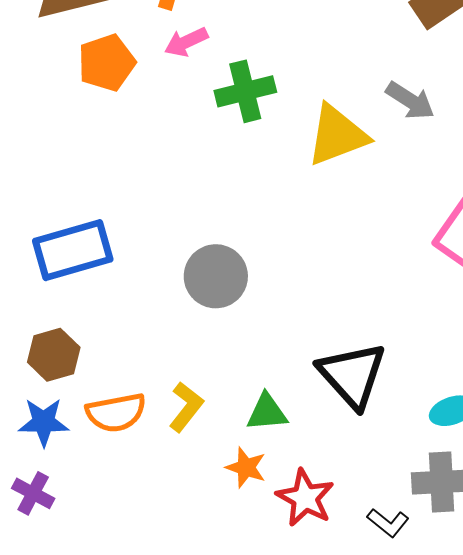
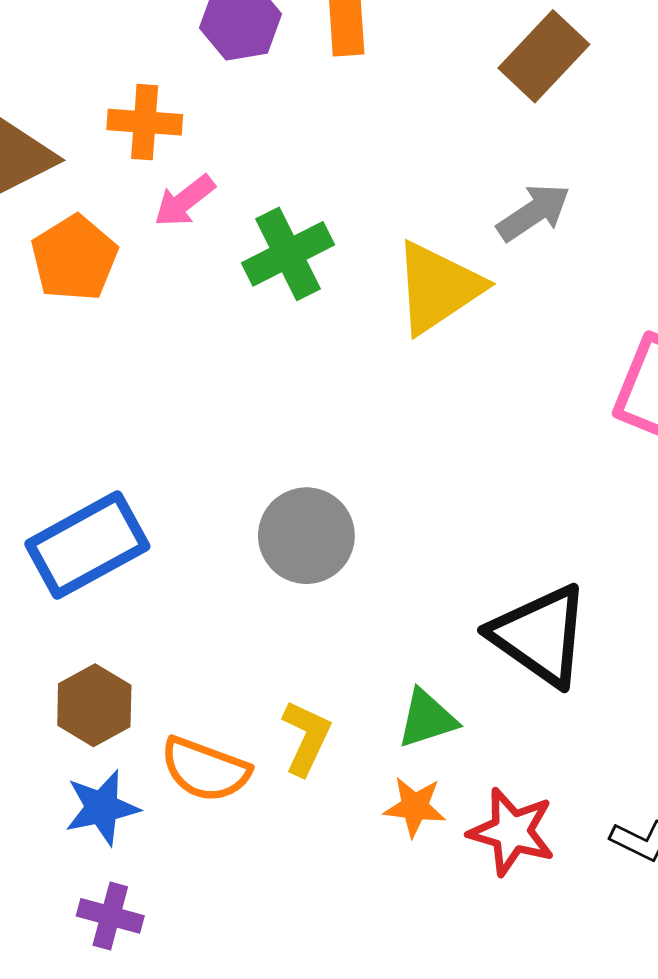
gray arrow: (410, 101) -> (534, 212), turned -54
orange semicircle: (116, 413) -> (205, 769), turned 44

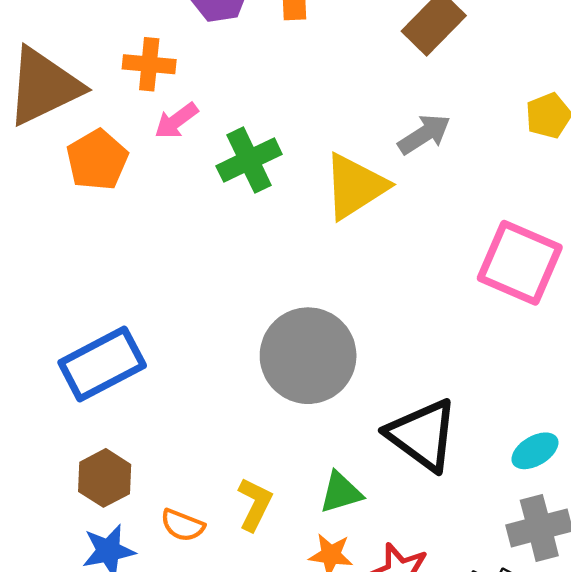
gray circle: (306, 536) -> (308, 356), moved, size x1.4
orange semicircle: (205, 769) -> (183, 525), size x0.7

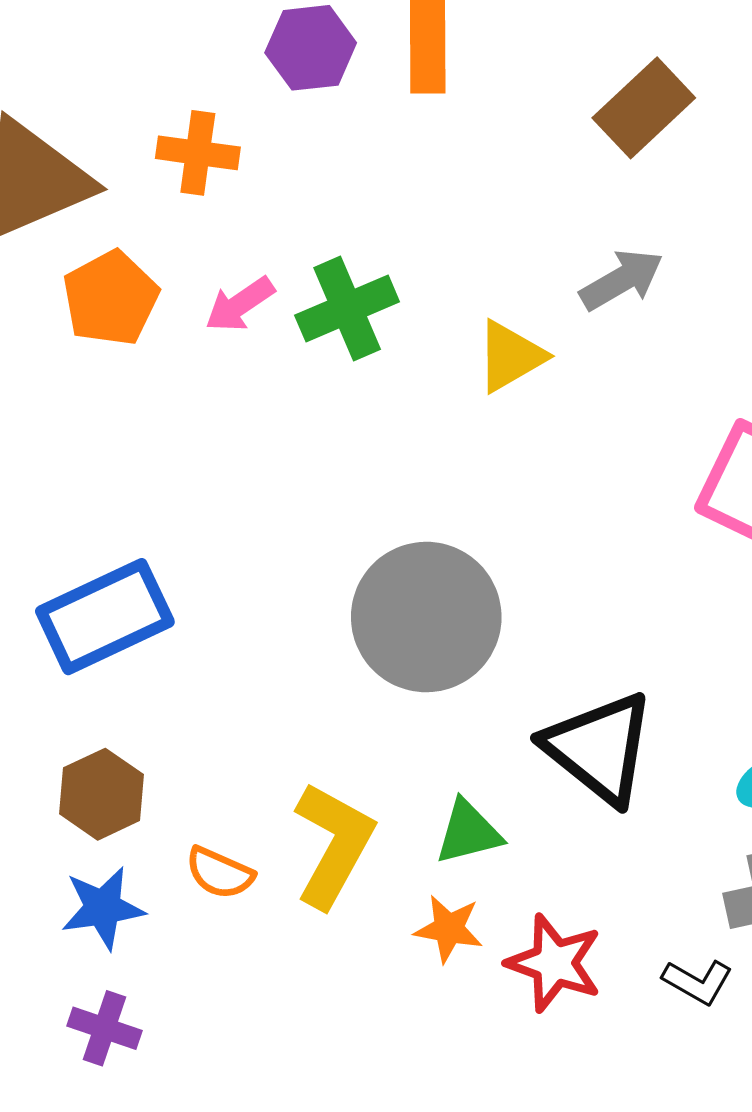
pink arrow: (176, 121) -> (240, 304), moved
yellow triangle: (355, 186) -> (510, 356), size x0.7
yellow L-shape: (255, 504) -> (334, 845), size x1.5

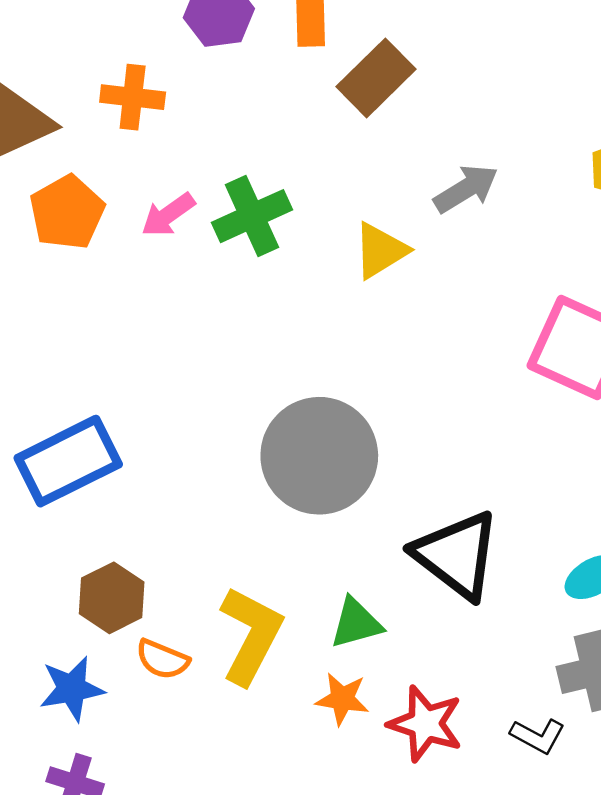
brown rectangle: (644, 108) -> (376, 78), moved
brown hexagon: (101, 794) -> (112, 598), moved

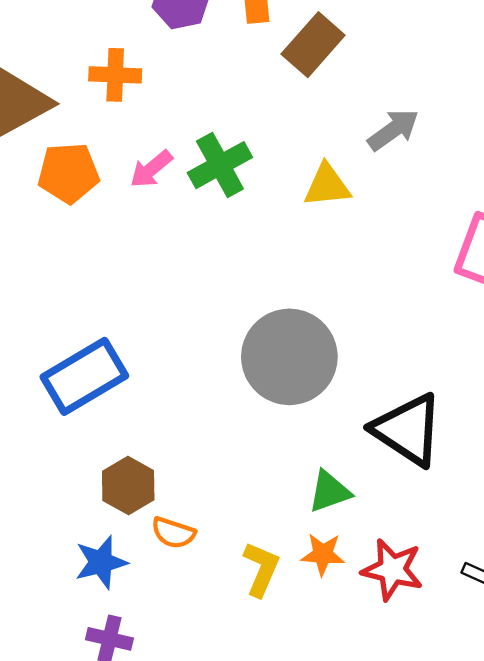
orange pentagon: (67, 212) -> (68, 173), turned 30
yellow triangle: (380, 251) -> (327, 185), turned 30
yellow L-shape: (251, 635) -> (261, 569), moved, size x0.7

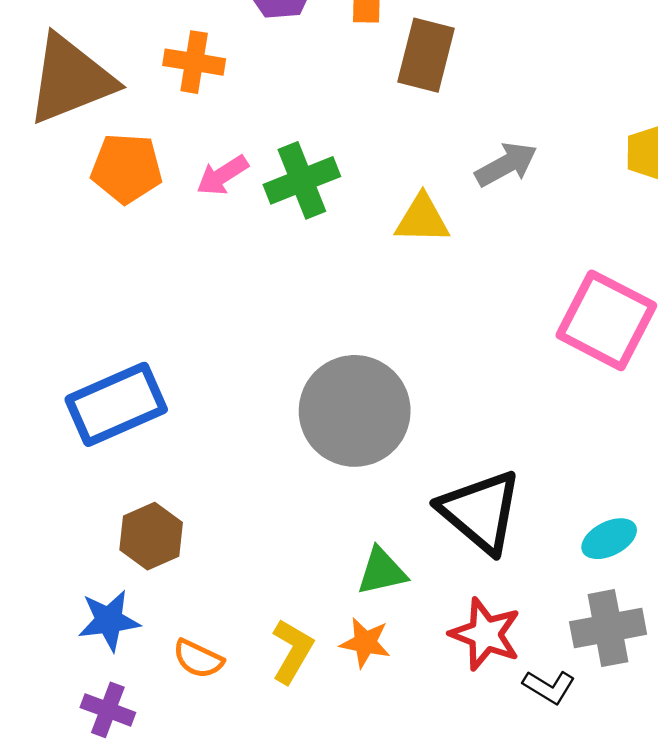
brown rectangle: (313, 45) -> (426, 55), turned -34
orange semicircle: (173, 533) -> (198, 659), moved
red star: (392, 570) -> (485, 634), moved

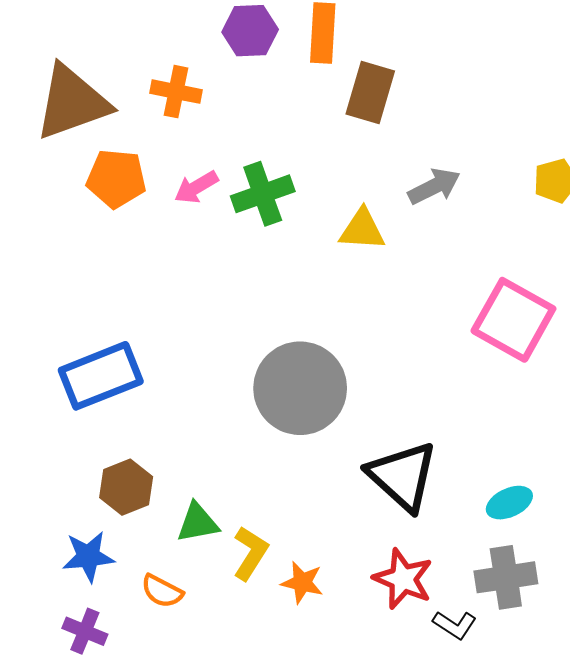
green triangle: (382, 571) -> (198, 523), moved
yellow L-shape: (292, 651) -> (250, 553), moved

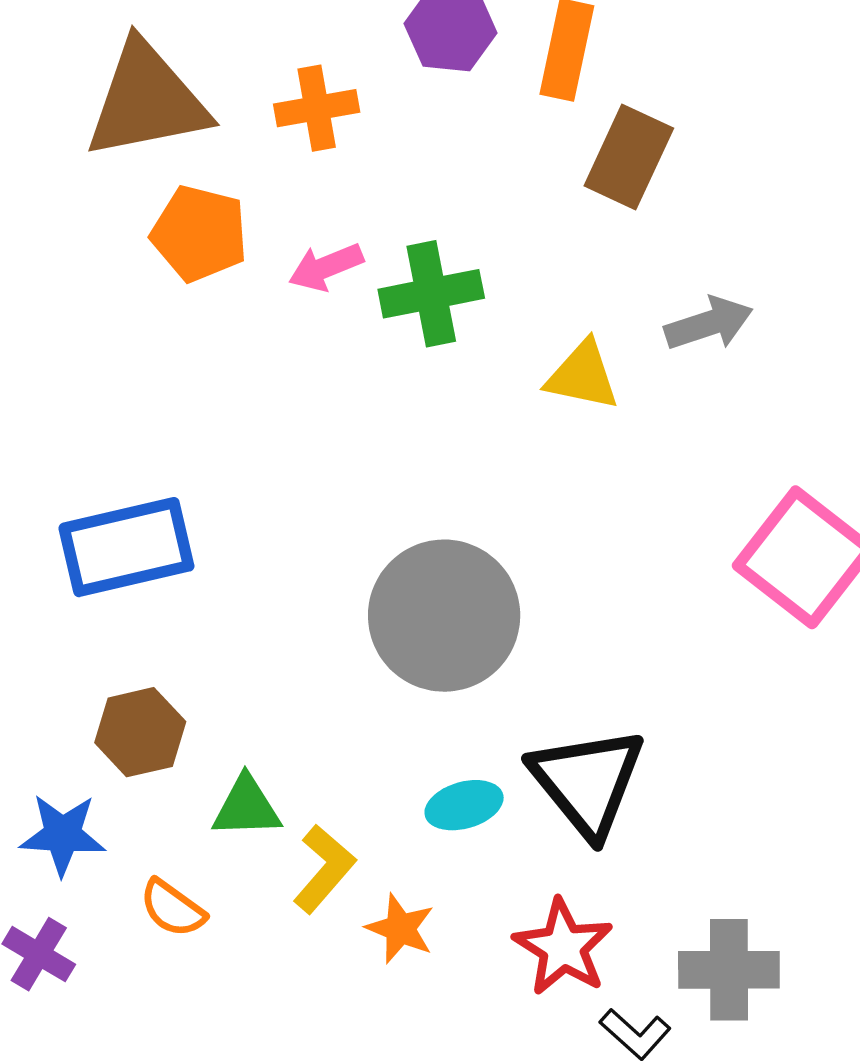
orange cross: (176, 92) -> (317, 108), turned -30
cyan ellipse: (509, 503) -> (464, 805), moved

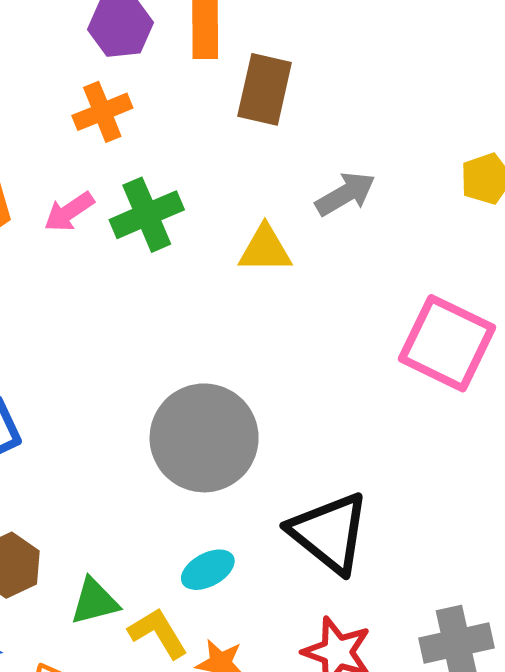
orange cross: (317, 108) -> (102, 112), moved
cyan ellipse: (464, 805) -> (208, 570), moved
yellow L-shape: (324, 869) -> (158, 633), turned -60

